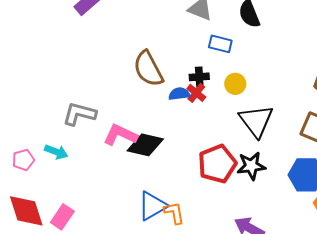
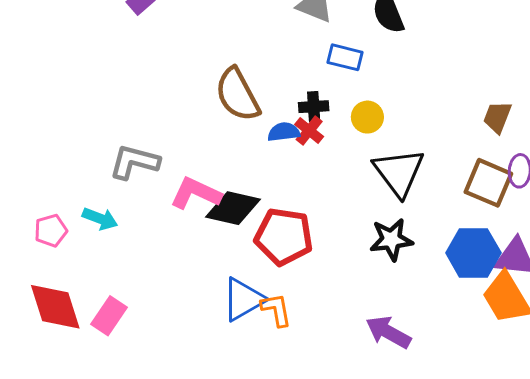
red pentagon: (217, 164) -> (284, 237), moved, turned 30

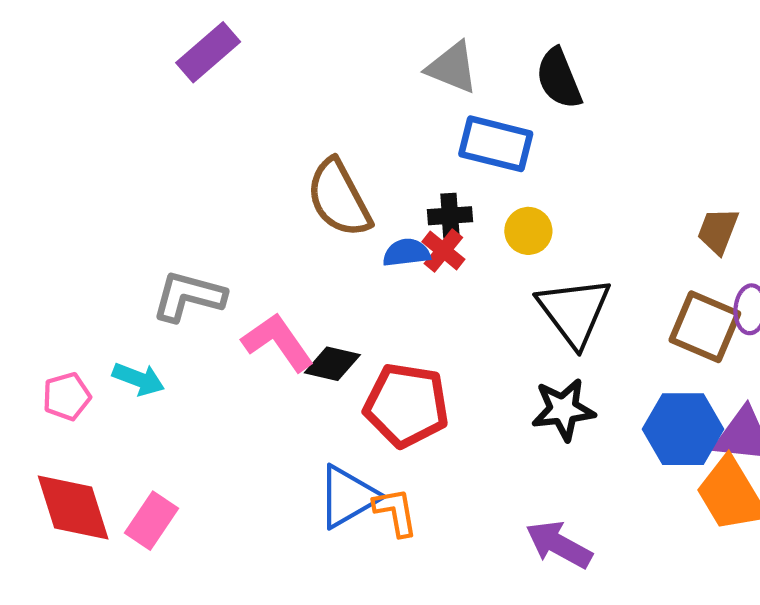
blue rectangle: (345, 57) -> (496, 144), size x1.4
pink L-shape: (196, 193) -> (278, 342), turned 30
black diamond: (233, 208) -> (332, 364), size x0.7

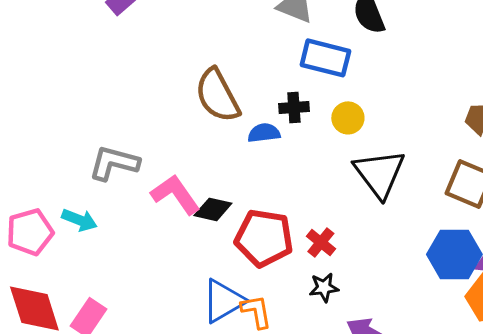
red cross: (443, 251) -> (321, 242), moved
pink pentagon: (67, 396) -> (30, 232), size x1.4
black star: (563, 410) -> (324, 287), moved, size x0.7

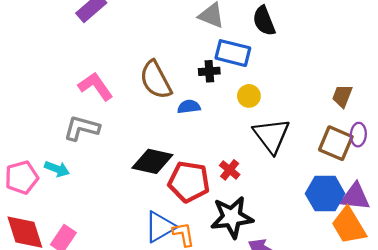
black cross: (294, 107) -> (209, 71), moved
pink L-shape: (175, 194) -> (96, 86), moved
black diamond: (213, 209) -> (152, 161), size x1.5
red cross: (321, 242) -> (230, 170), moved
black star: (324, 287) -> (232, 217), size x2.0

